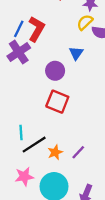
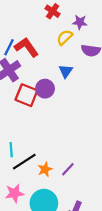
yellow semicircle: (85, 22) -> (65, 37), moved
red L-shape: (36, 29) -> (26, 47), turned -65
red square: (57, 102) -> (26, 95), moved

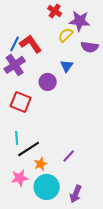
purple star: (80, 22) -> (80, 21), size x1.5
red square: (26, 95) -> (21, 102), moved
orange star: (45, 169) -> (41, 164), moved

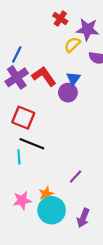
red L-shape: (31, 44) -> (44, 76), moved
purple circle: (48, 82) -> (68, 93), moved
black line: (29, 149) -> (32, 144), moved, turned 55
orange star: (41, 164) -> (46, 194), moved

